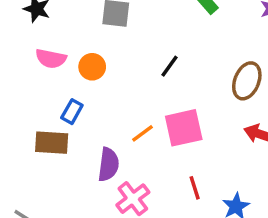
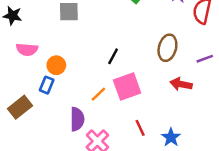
black line: (169, 66) -> (113, 56), moved
orange circle: (92, 67) -> (56, 65), moved
brown rectangle: (52, 143) -> (20, 107), moved, turned -35

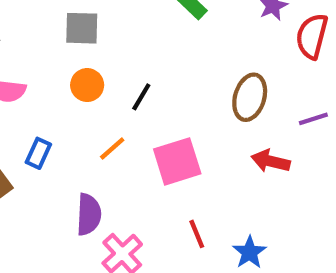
black line: (113, 56) -> (141, 97), moved
orange circle: (56, 65) -> (87, 85), moved
orange line: (98, 94) -> (112, 148), moved

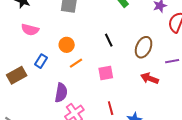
orange circle: (87, 85) -> (67, 45), moved
black line: (141, 97) -> (109, 40), moved, turned -64
pink square: (177, 161) -> (106, 73), size x0.7

